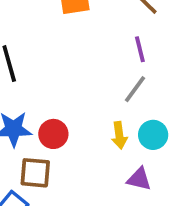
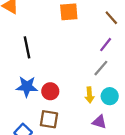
purple line: (140, 49) -> (106, 45), turned 48
brown square: (35, 173) -> (49, 119), moved

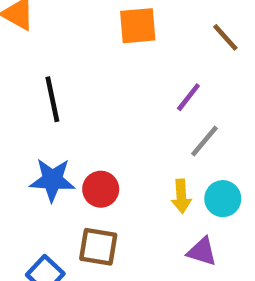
purple line: (106, 45) -> (188, 97), moved

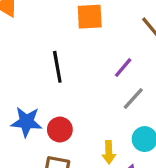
black line: (52, 99) -> (57, 67), moved
yellow arrow: (181, 196) -> (109, 152), moved

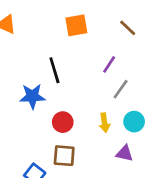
blue star: (26, 122) -> (32, 96), moved
yellow arrow: (109, 152) -> (105, 123), moved

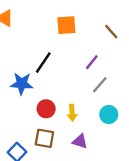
black line: (54, 70) -> (43, 63), turned 45
yellow arrow: (105, 123) -> (72, 113), moved
purple triangle: (125, 153) -> (80, 141), moved

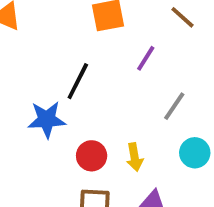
purple line: (92, 62) -> (146, 58), moved

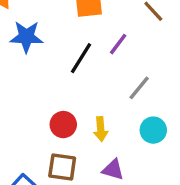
black line: (78, 81) -> (81, 58), moved
blue star: (47, 120) -> (26, 37), moved

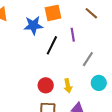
blue star: (26, 37) -> (33, 25), moved
purple line: (118, 44) -> (73, 35), turned -40

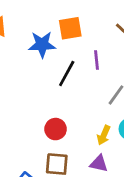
yellow arrow: (68, 86) -> (104, 135), moved, turned 32

